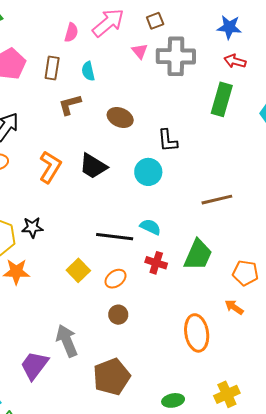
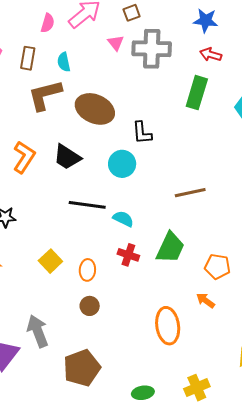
brown L-shape: (70, 105) -> (45, 95), size x1.5
brown ellipse: (120, 118) -> (95, 109), size x1.5
black line: (115, 237) -> (87, 205), moved
orange ellipse: (115, 279) -> (87, 270), turned -50

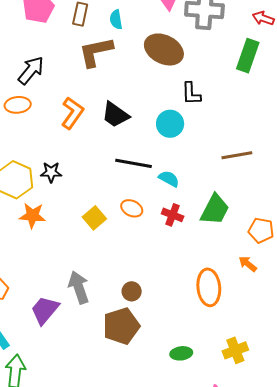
brown ellipse: (95, 109) -> (164, 49), moved
orange ellipse: (87, 270) -> (132, 208), moved, turned -70
brown circle: (90, 306) -> (132, 291), moved

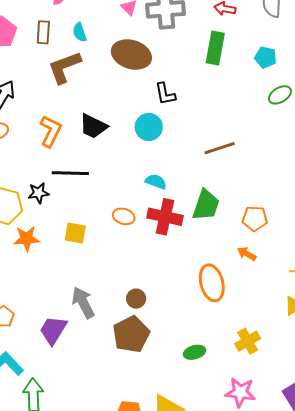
black line: (133, 163) -> (70, 173), moved
red cross: (173, 215) -> (165, 217), size x1.6
yellow square: (94, 218) -> (75, 233), moved, turned -30

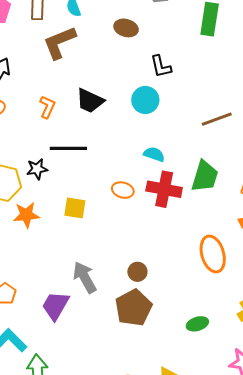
brown ellipse: (131, 54) -> (126, 28), size x0.6
orange L-shape: (51, 131) -> (47, 107), size x0.7

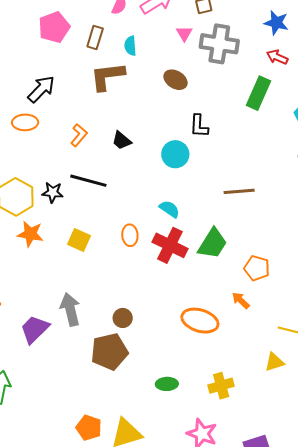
black trapezoid: (90, 101) -> (122, 140), size x0.7
orange ellipse: (123, 190) -> (130, 235), turned 55
orange ellipse: (213, 254) -> (200, 321), turned -72

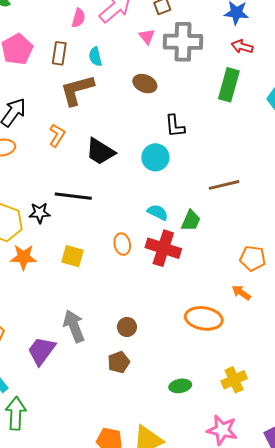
orange L-shape: (79, 135) -> (57, 135), moved
black trapezoid: (122, 140) -> (100, 152), size x1.5
green trapezoid: (213, 244) -> (191, 221), moved, size x0.7
brown pentagon: (109, 352) -> (119, 362), size x0.6

